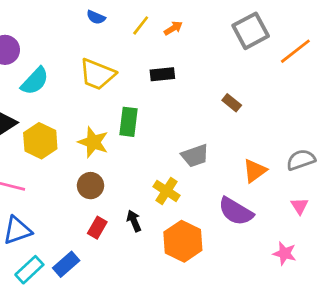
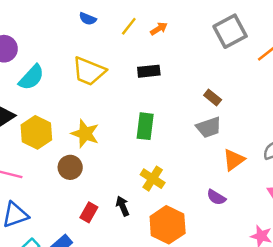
green rectangle: (128, 122) -> (145, 126), moved
gray trapezoid: (195, 156) -> (209, 127), moved
brown circle: (91, 186) -> (70, 167), moved
purple semicircle: (236, 211) -> (216, 197), size x0.6

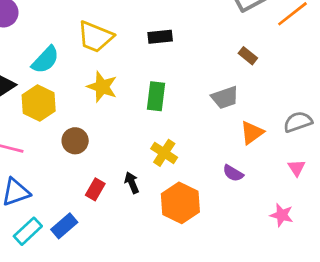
cyan semicircle: (31, 77) -> (45, 60), moved
brown rectangle: (213, 97) -> (248, 56), moved
yellow star: (85, 134) -> (102, 87), moved

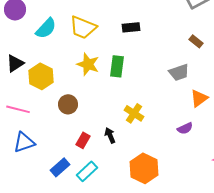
cyan semicircle: (45, 60) -> (46, 28), moved
green rectangle: (156, 96) -> (117, 66), moved
purple semicircle: (233, 173) -> (185, 128), turned -56
orange hexagon: (180, 203) -> (144, 168), moved
cyan rectangle: (28, 231) -> (87, 171), moved

